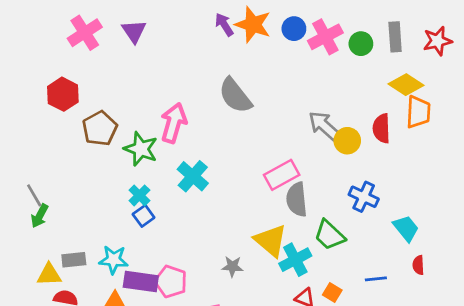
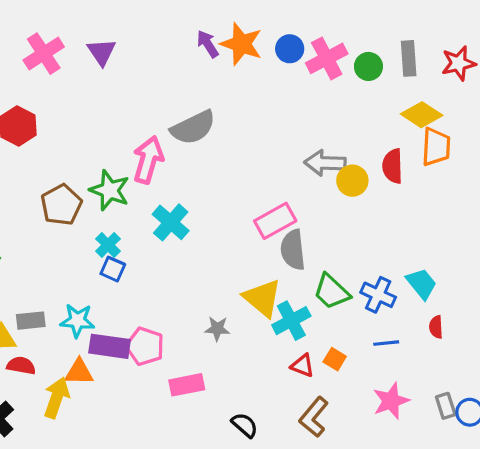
gray semicircle: (235, 96) -> (193, 128), moved, turned -78
gray arrow: (324, 126) -> (325, 163), turned -40
brown pentagon: (100, 128) -> (61, 205), moved
blue cross: (364, 197) -> (378, 295), moved
blue square: (144, 216) -> (113, 269), turned -30

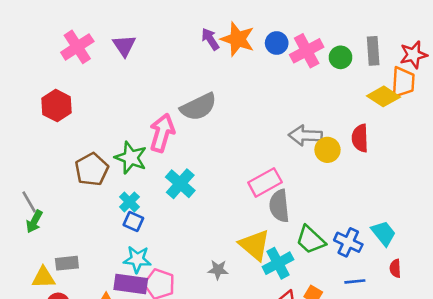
orange trapezoid: (436, 147) -> (403, 82), moved
cyan star: (77, 321) -> (137, 259), moved

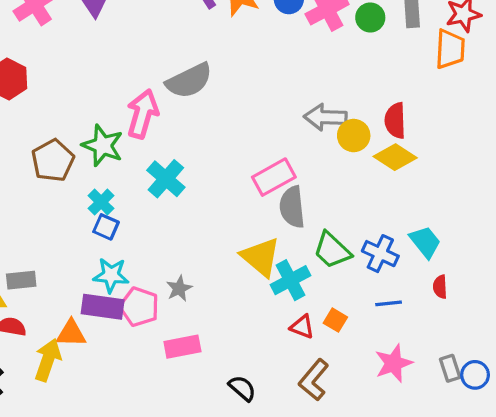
yellow diamond: (384, 96) -> (395, 157), moved
gray star: (218, 270) -> (179, 288), moved, turned -30

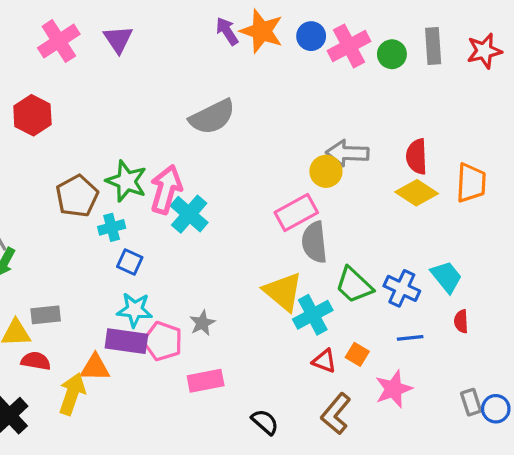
orange trapezoid: (450, 49) -> (471, 183), moved
pink arrow: (143, 114) -> (166, 189), moved
yellow circle: (354, 136) -> (326, 171), moved
cyan cross: (101, 202) -> (112, 227), moved, turned 30
pink star: (394, 363) -> (394, 389), moved

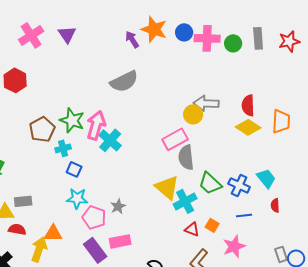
purple arrow: (227, 31) -> (132, 39), moved
pink cross: (349, 46) -> (207, 38), turned 30
purple rectangle: (126, 341) -> (95, 250), moved, turned 45

